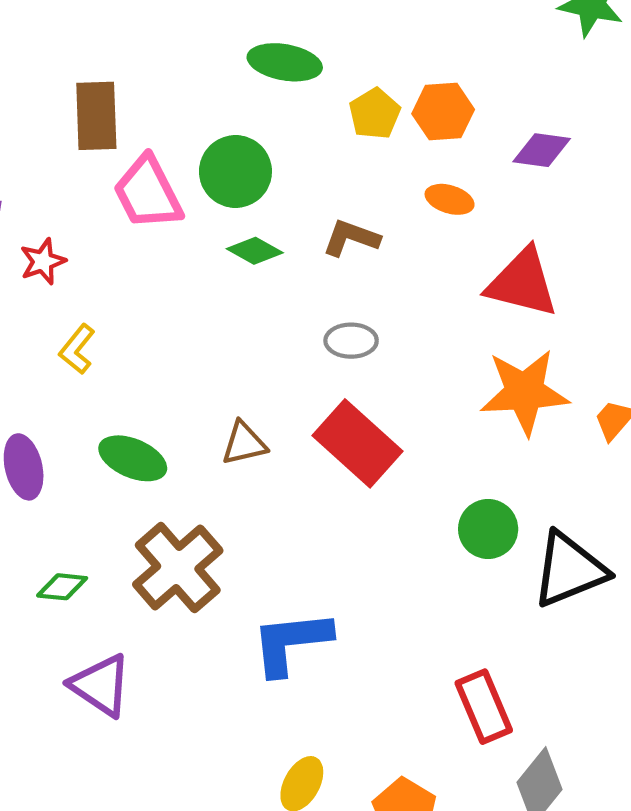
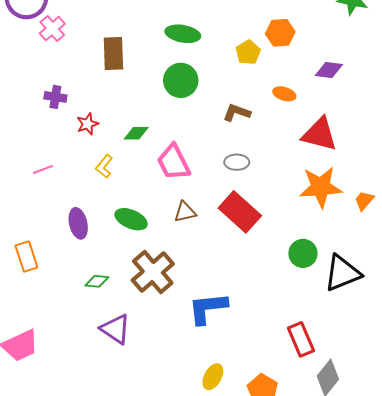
green ellipse: (285, 62) -> (183, 34), moved
orange hexagon: (443, 112) -> (280, 33), moved
pink trapezoid: (148, 193) -> (174, 162), moved
green diamond: (255, 251) -> (136, 133), moved, turned -30

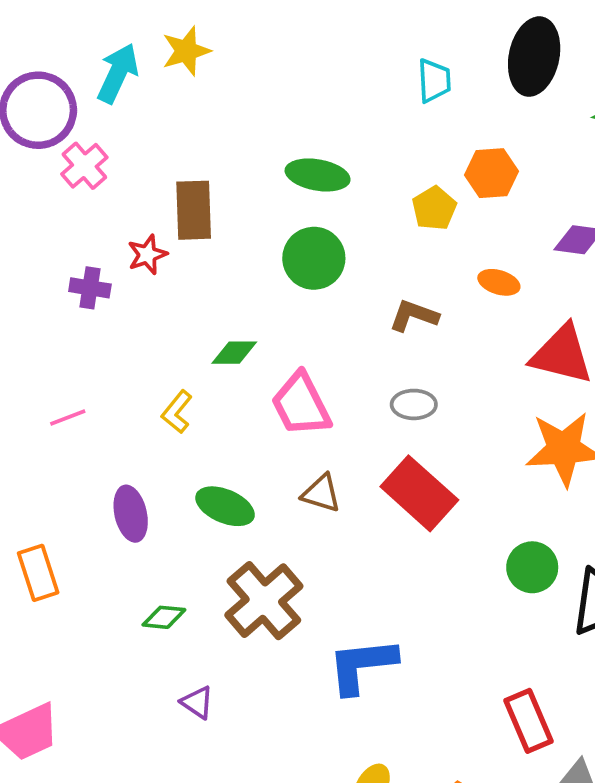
red star: (88, 124) -> (147, 255), moved
brown triangle: (185, 212) -> (321, 493), turned 30
purple triangle: (115, 329) -> (197, 702), size x0.6

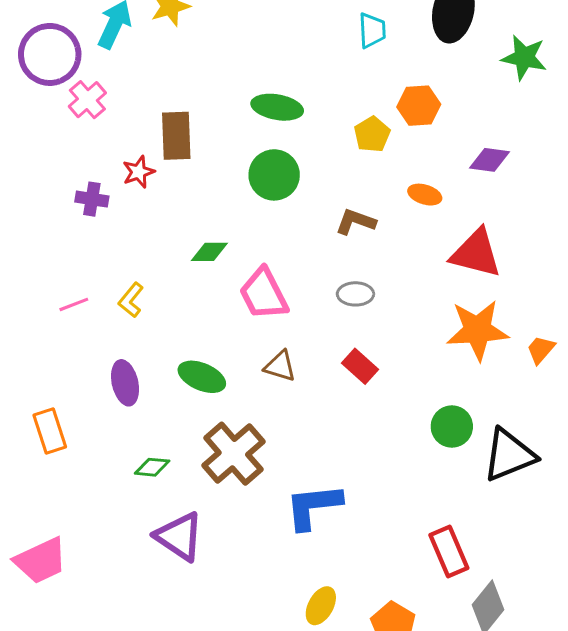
yellow L-shape: (177, 412) -> (131, 300), moved
red rectangle: (419, 493) -> (360, 366), size x0.6
purple triangle: (197, 702) -> (179, 536), size x1.8

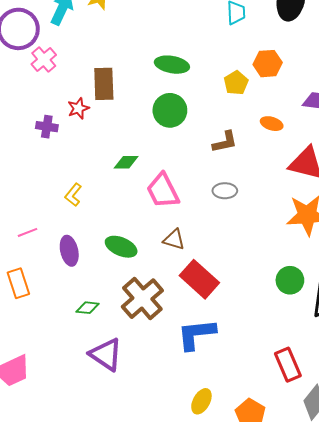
brown L-shape: (355, 222) -> (225, 142), turned 148
pink line: (74, 304) -> (27, 232), moved
red rectangle: (360, 366) -> (199, 279), moved, size x1.6

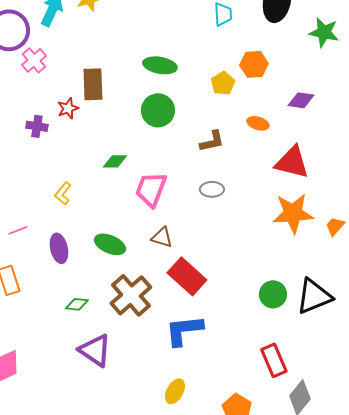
pink trapezoid: (163, 191) -> (151, 189), turned 48
green circle: (290, 280) -> (273, 294), moved
yellow ellipse: (201, 401) -> (175, 391), moved

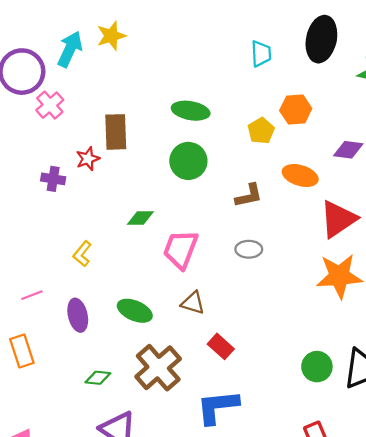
orange ellipse: (258, 123) -> (300, 175), size x1.4
red triangle: (292, 162) -> (338, 219), turned -48
red rectangle: (187, 276) -> (221, 346), size x0.6

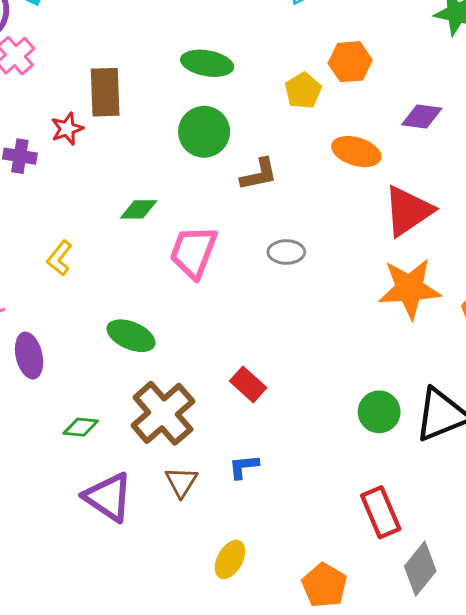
brown L-shape: (249, 196) -> (259, 174), moved
brown triangle: (193, 303) -> (181, 482), moved, turned 45
purple ellipse: (78, 315) -> (29, 356), moved
blue L-shape: (217, 407) -> (244, 467), size x0.5

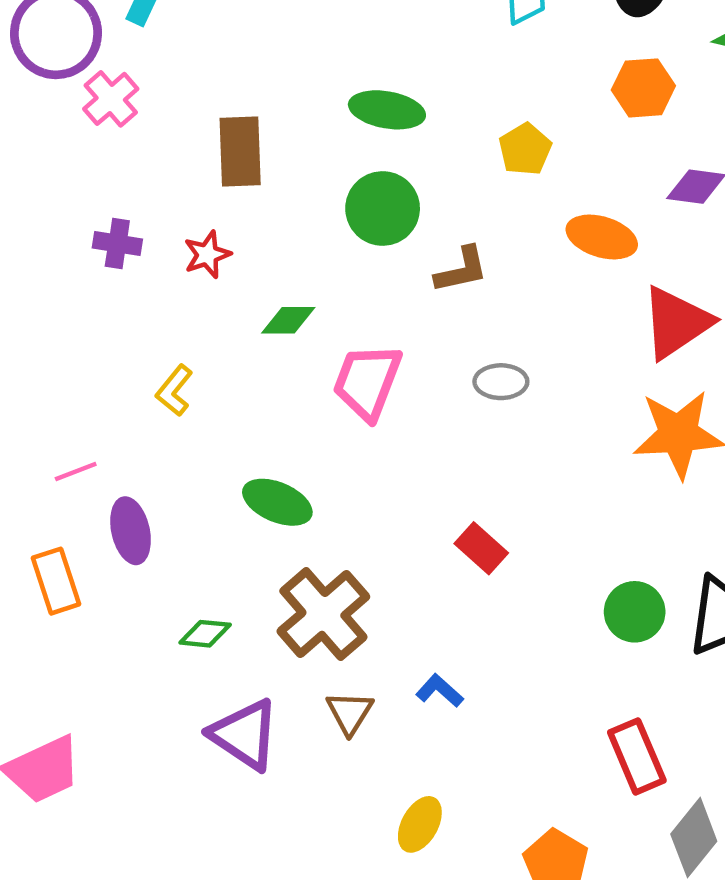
orange hexagon: (350, 62) -> (643, 88), moved
red star: (67, 129) -> (207, 255), moved
red rectangle: (248, 384) -> (481, 548), moved
blue L-shape: (244, 467) -> (440, 691), turned 48

